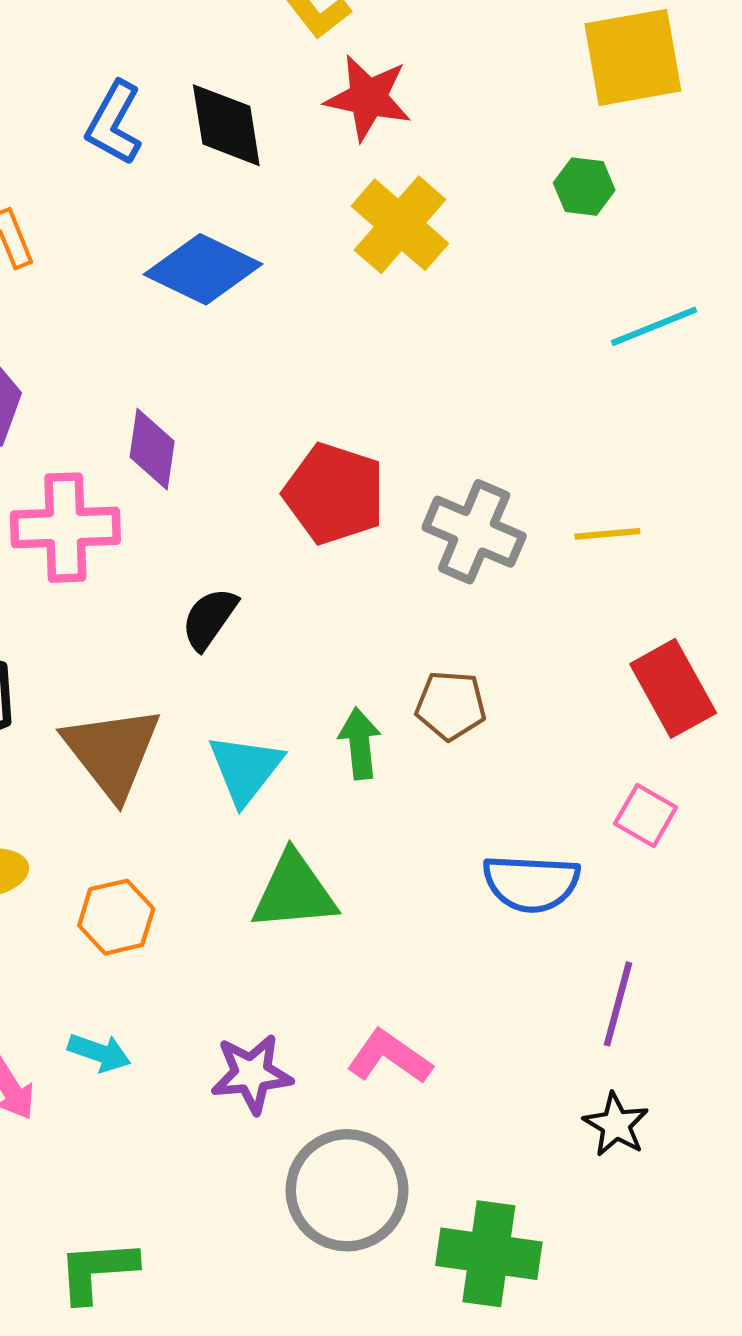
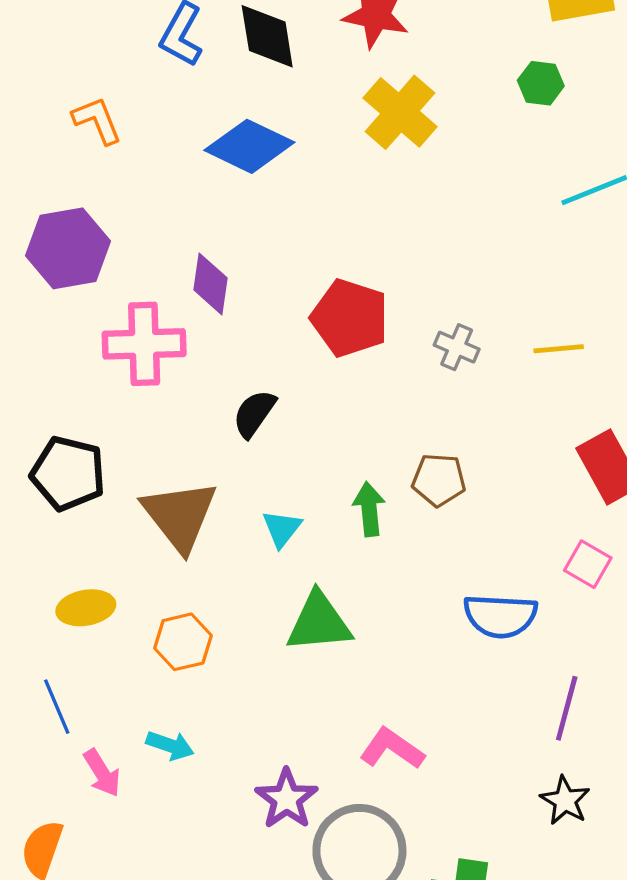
gray cross: (474, 532) -> (457, 347), size x0.6
cyan triangle: (245, 769) -> (282, 528), size x0.7
purple star: (252, 1074) -> (287, 799), moved, turned -30

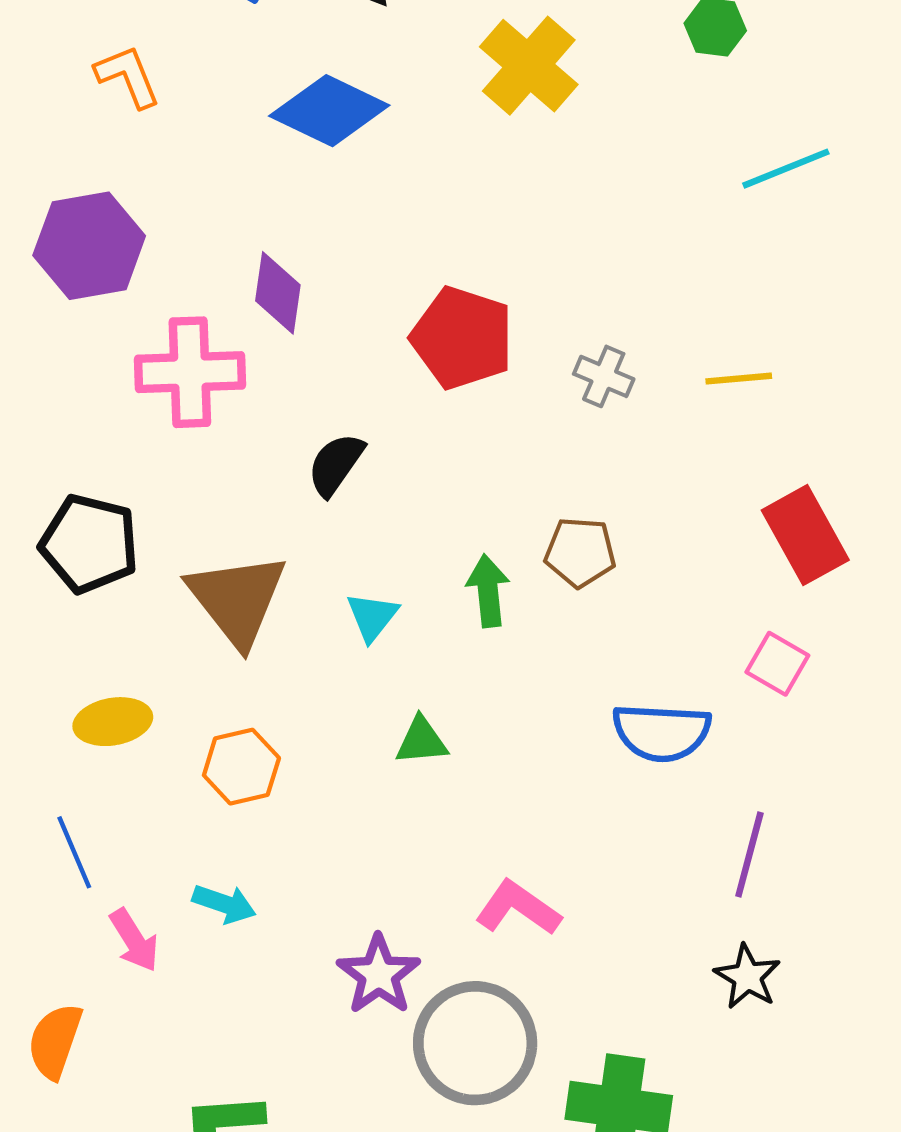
green triangle: (319, 622) -> (421, 741), size x0.6

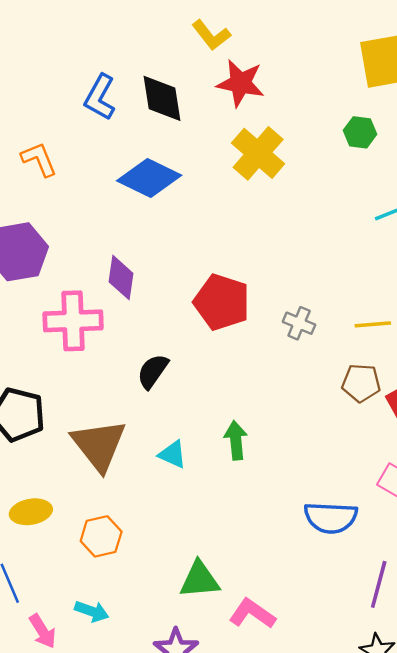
brown pentagon: (580, 552) -> (361, 383), moved
cyan triangle: (372, 617) -> (173, 454), turned -44
green triangle: (421, 741) -> (199, 580), moved, size x1.4

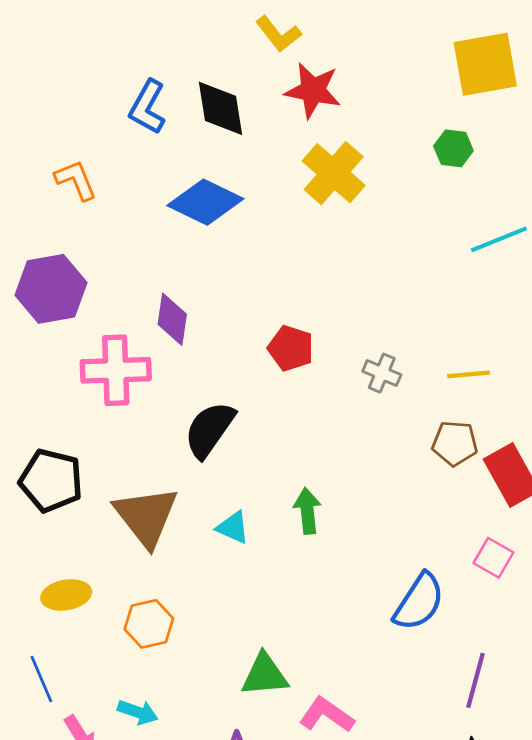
red pentagon: (222, 302) -> (291, 348), size x0.7
black semicircle: (153, 371) -> (209, 430), size x1.4
blue semicircle: (331, 518) -> (419, 602), turned -60

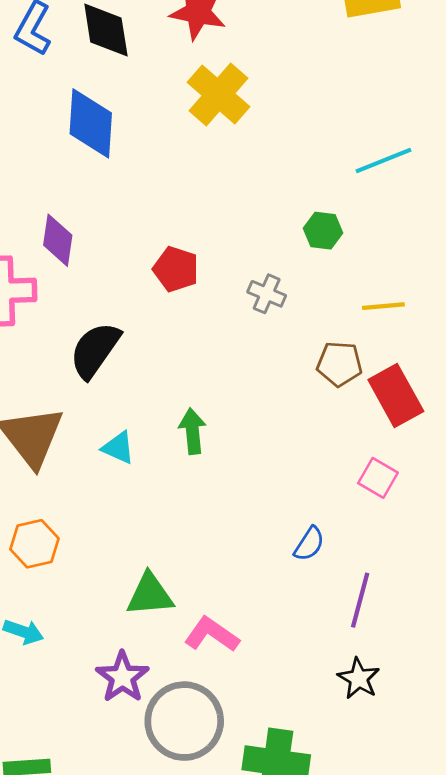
green hexagon: (453, 148) -> (323, 231), moved
blue diamond: (205, 202) -> (91, 123), turned 68
yellow line: (469, 374) -> (383, 306), moved
blue semicircle: (419, 602) -> (309, 544), moved, size x0.6

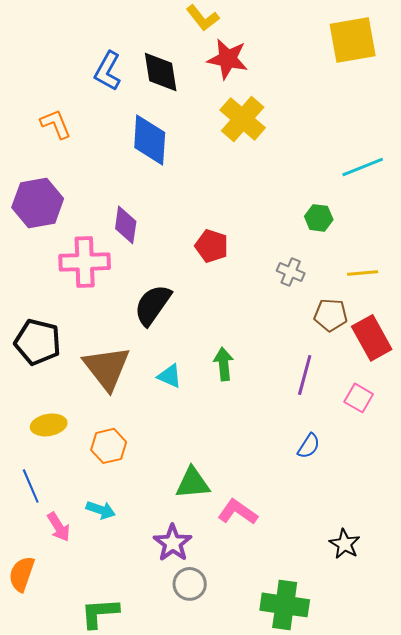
gray cross: (267, 294) -> (291, 272), moved
purple line: (360, 600) -> (305, 375), moved
gray circle: (184, 721) -> (190, 584), moved, size x0.6

